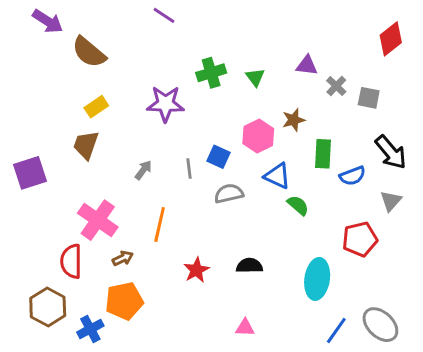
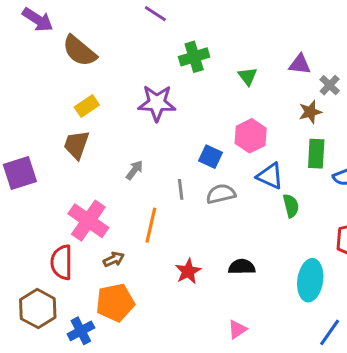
green cross: (211, 73) -> (194, 57), moved
brown star: (294, 120) -> (310, 112), moved
gray line: (189, 169) -> (181, 189), moved
green semicircle: (298, 205) -> (291, 206), turned 35
pink triangle: (245, 328) -> (237, 329), turned -36

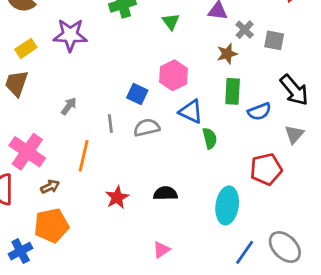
purple star: (157, 103) -> (70, 35), moved

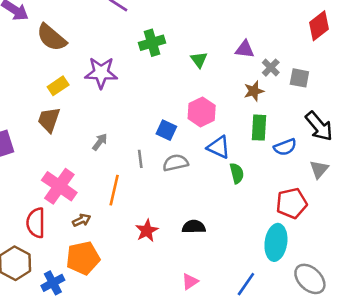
cyan ellipse: (227, 205) -> (276, 242), moved
blue line: (245, 252) -> (246, 284), moved

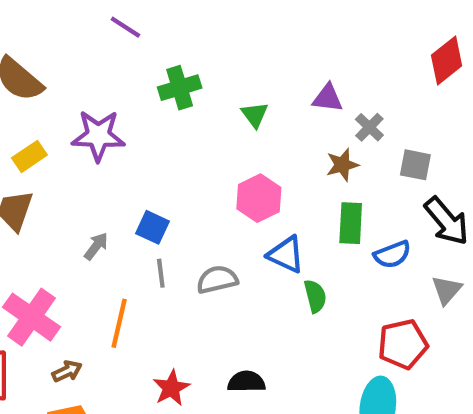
gray square: (299, 78) -> (415, 165), moved
blue square: (166, 130) -> (153, 227), moved

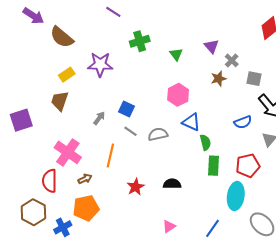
purple triangle: (328, 98) -> (211, 46), turned 42
green rectangle: (351, 223) -> (213, 166), moved
gray line: (161, 273) -> (131, 131), turned -48

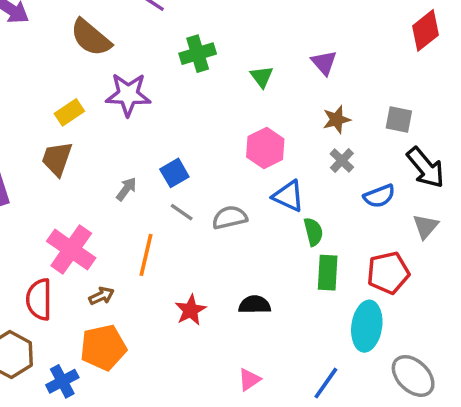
brown semicircle: (62, 37) -> (91, 38), moved
gray cross: (232, 60) -> (342, 160), moved
blue square: (126, 109) -> (174, 173), turned 35

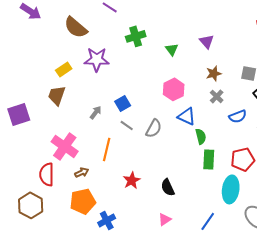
gray semicircle: (230, 217) -> (154, 128), turned 132
black semicircle: (255, 305) -> (168, 187), moved, turned -114
blue cross: (62, 381) -> (107, 220), moved

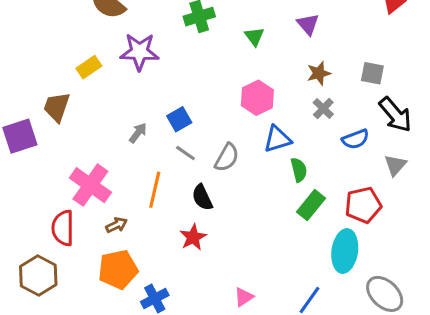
brown trapezoid: (57, 95) -> (57, 107), moved
blue triangle: (187, 116) -> (277, 139), turned -42
green rectangle: (209, 159) -> (311, 205), turned 36
black semicircle: (168, 187) -> (202, 197), moved

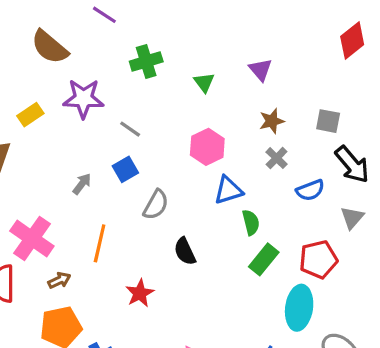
gray line: (185, 153) -> (130, 129), moved
gray semicircle: (227, 158) -> (156, 205), moved
black semicircle: (202, 197) -> (185, 251), moved

